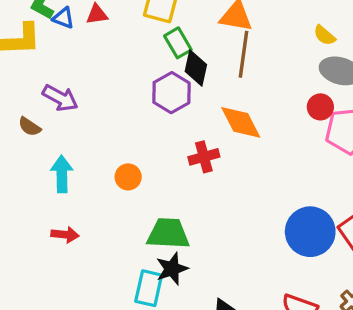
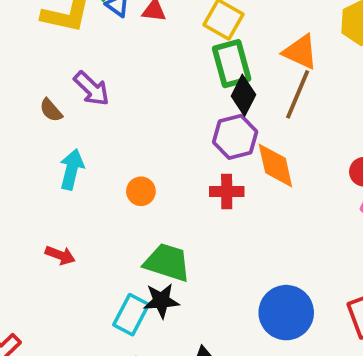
green rectangle: (178, 43) -> (232, 64), size x1.4
purple hexagon: (171, 93) -> (235, 137), moved
blue circle: (310, 232) -> (286, 313), moved
red arrow: (65, 235) -> (60, 255), moved

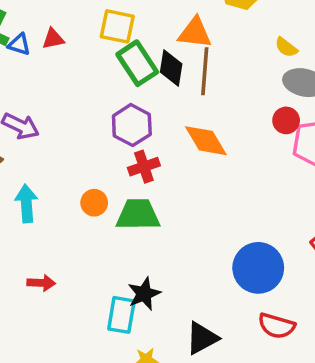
black diamond: (243, 95) -> (171, 68), moved
purple hexagon: (235, 137) -> (132, 125), moved
red cross: (227, 191) -> (144, 167), moved
green trapezoid: (167, 262) -> (138, 215), moved

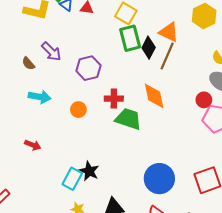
purple hexagon: (132, 125) -> (88, 68), moved
cyan arrow: (26, 203) -> (40, 97), turned 85
green trapezoid: (138, 215) -> (128, 119), moved
black star: (144, 294) -> (89, 171), turned 30

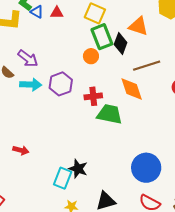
brown line: (167, 56) -> (147, 66), moved, turned 56
purple hexagon: (88, 68) -> (61, 84), moved
cyan arrow: (40, 97) -> (31, 85), moved
orange circle: (78, 110) -> (91, 56), moved

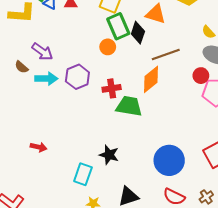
orange diamond: (132, 89) -> (151, 79), turned 72
black star: (78, 169) -> (109, 155), moved

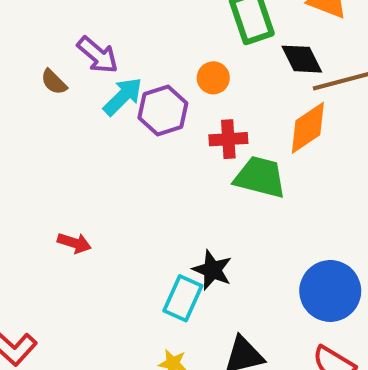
black diamond: (138, 33) -> (302, 59), moved, turned -50
orange circle: (108, 47) -> (213, 78), moved
cyan arrow: (46, 79) -> (123, 96), moved, turned -50
cyan rectangle: (83, 174) -> (183, 298), moved

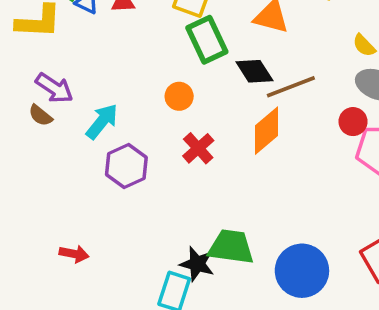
purple arrow: (98, 55) -> (54, 88), moved
purple hexagon: (163, 110) -> (126, 166), moved
red cross: (228, 139) -> (198, 148), turned -32
green trapezoid: (260, 177) -> (231, 247), moved

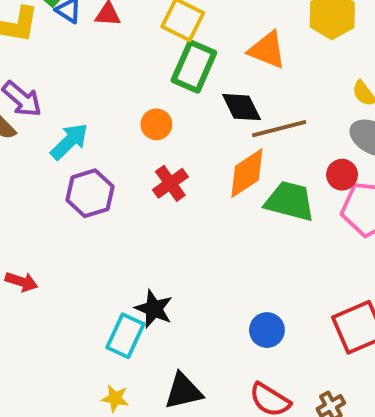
green rectangle: (207, 40) -> (194, 67), turned 42
green trapezoid: (231, 247) -> (290, 201), moved
blue circle: (302, 271) -> (267, 330), size x0.6

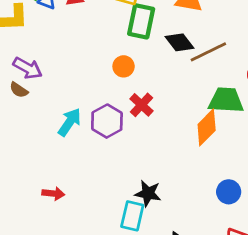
cyan arrow: (69, 141) -> (70, 122), moved
orange diamond: (247, 173) -> (207, 127), moved
purple hexagon: (90, 193) -> (107, 121), moved

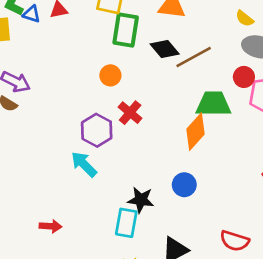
cyan arrow: (70, 122) -> (84, 164), moved, turned -76
blue circle: (229, 192) -> (184, 185), moved
red arrow: (53, 194) -> (50, 226), moved

